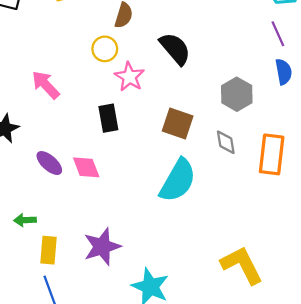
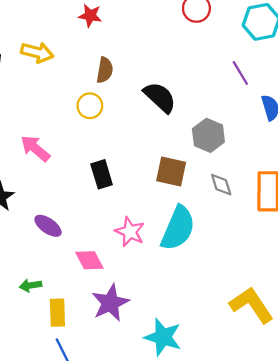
purple line: (278, 34) -> (240, 73), moved
pink star: (129, 77) -> (130, 232), moved
gray hexagon: (237, 94) -> (208, 135), moved
pink diamond: (86, 167) -> (89, 260), moved

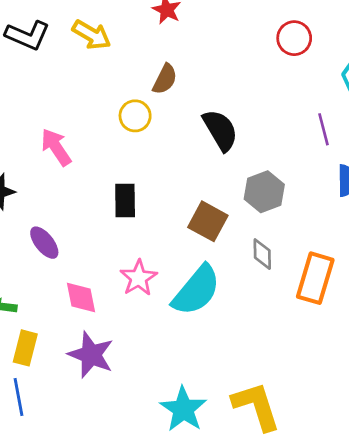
purple star: (110, 303) -> (91, 355), turned 30
cyan star: (163, 337) -> (183, 409), moved

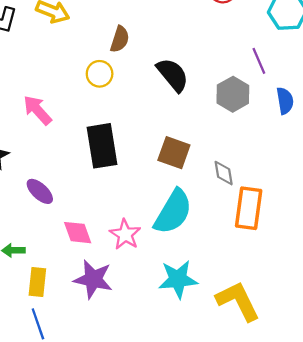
gray hexagon: (264, 192) -> (233, 94), moved
black rectangle: (125, 200) -> (102, 146), size x1.5
pink star: (139, 278) -> (125, 234), moved
orange rectangle: (315, 278) -> (249, 208), moved
cyan star: (183, 409) -> (178, 279), moved, turned -30

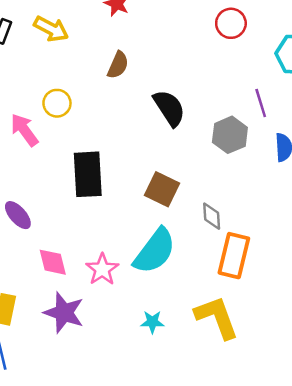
yellow circle: (100, 74) -> (57, 103), moved
cyan star: (178, 279) -> (152, 322), size x0.6
yellow L-shape: (238, 301) -> (217, 317), moved

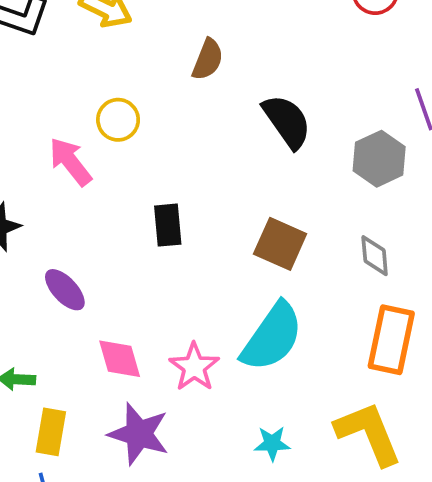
black rectangle: (88, 174) -> (168, 225), size x0.6
gray diamond: (212, 216) -> (375, 256), moved

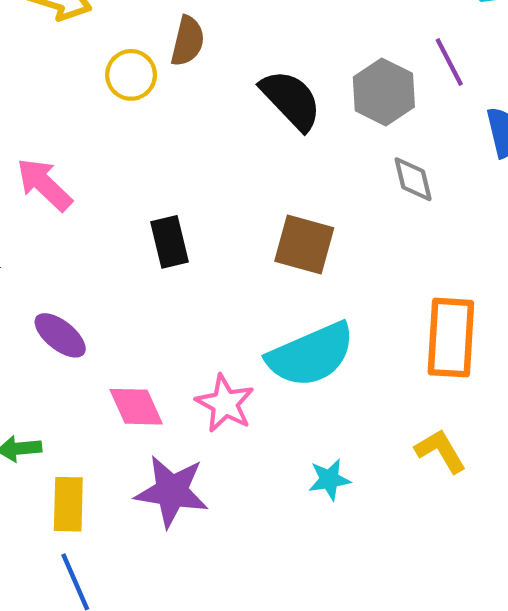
yellow circle: (118, 120) -> (131, 75), moved
gray hexagon: (379, 159) -> (384, 92), moved
gray diamond: (375, 256) -> (413, 179), moved
cyan semicircle: (272, 337) -> (311, 355), turned 40
yellow L-shape: (369, 433) -> (441, 451), size x0.6

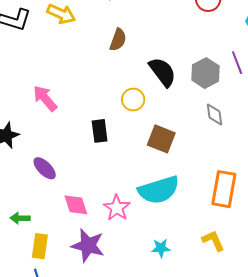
yellow circle: (131, 75) -> (133, 100), moved

